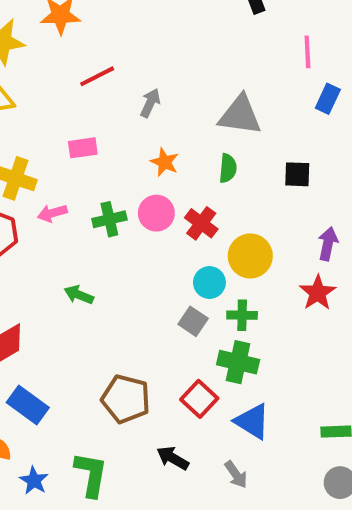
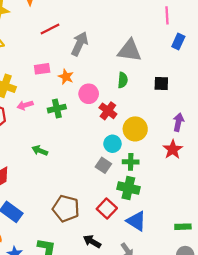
gray arrow: (150, 103) -> (80, 44), size x1.5
orange star: (165, 162) -> (66, 77), moved
pink circle: (156, 213) -> (89, 94), moved

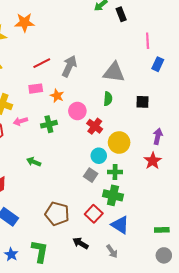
red line: (50, 29) -> (42, 63), moved

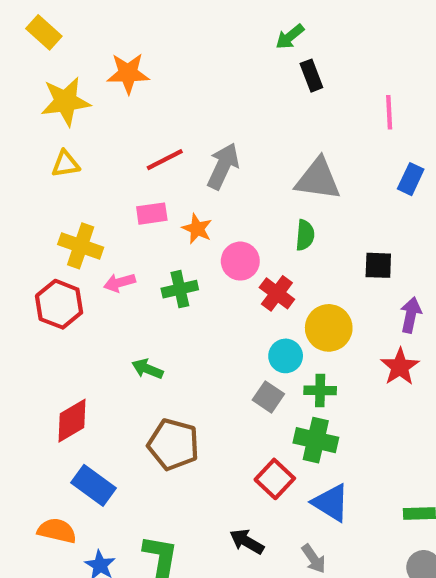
black rectangle: (121, 14) -> (311, 76), moved
blue rectangle: (158, 64) -> (411, 179), moved
black square: (142, 102) -> (378, 265), moved
brown pentagon: (57, 214) -> (173, 444), moved

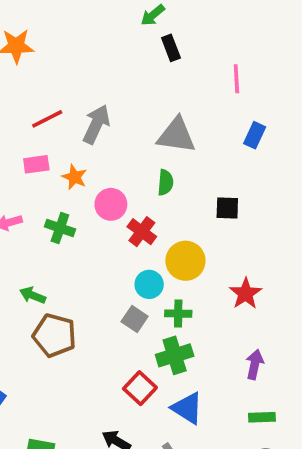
green cross: (180, 289) -> (60, 228), turned 32
purple arrow: (411, 315) -> (255, 364), moved
green cross: (316, 440) -> (175, 355), turned -30
brown pentagon: (173, 444) -> (54, 335), moved

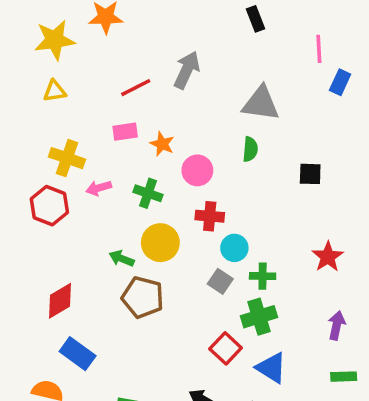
gray arrow: (96, 124) -> (187, 70), moved
blue rectangle: (255, 135) -> (340, 82), moved
red cross: (142, 232) -> (210, 216), moved, turned -32
yellow circle: (185, 261) -> (160, 243), moved

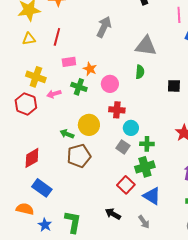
red line: (136, 88) -> (57, 37), moved, turned -48
green cross: (148, 193) -> (79, 87), moved
brown pentagon: (143, 297) -> (79, 156), turned -30

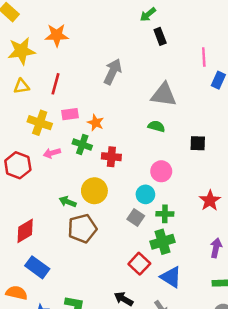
green semicircle: (140, 72) -> (156, 126), turned -80
yellow cross: (36, 77) -> (40, 123), moved
pink circle: (110, 84) -> (161, 171), moved
red cross: (117, 110) -> (111, 157), moved

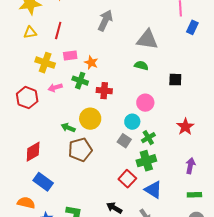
green cross: (165, 214) -> (148, 138), turned -32

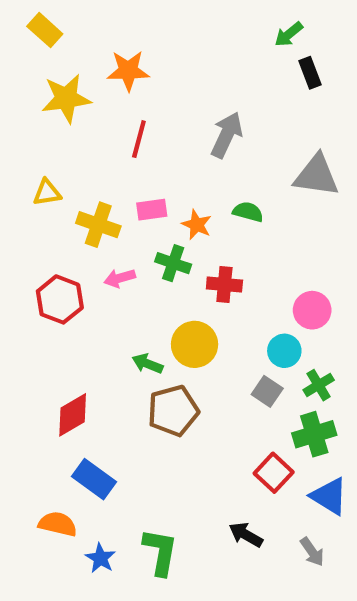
red line: (58, 30) -> (139, 139), moved
yellow triangle: (30, 32) -> (47, 193), moved
green semicircle: (141, 66) -> (248, 212), moved

